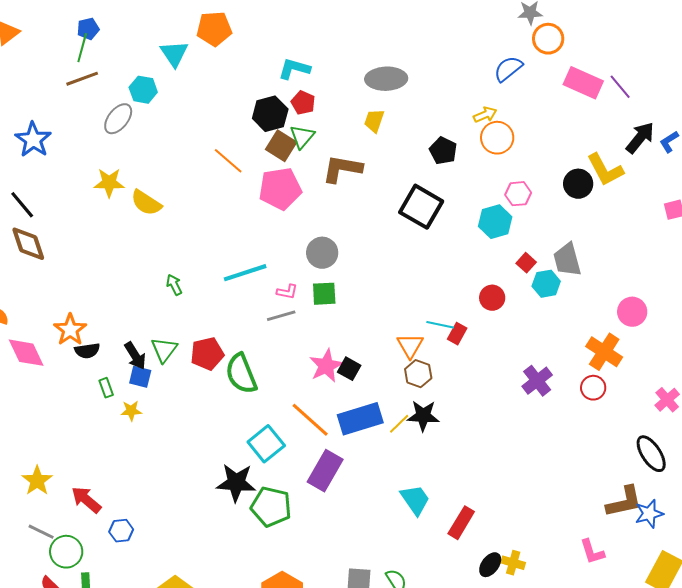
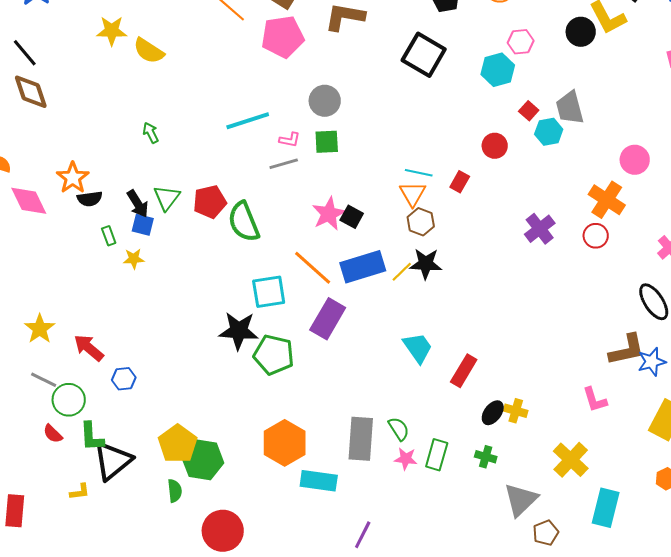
green arrow: (174, 285) -> (151, 133), moved
cyan line: (440, 325) -> (419, 173), moved
cyan square: (266, 444) -> (269, 292), turned 30

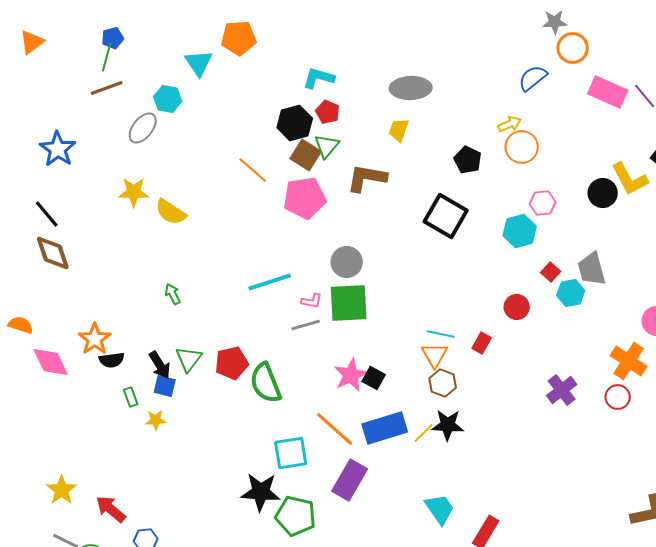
green square: (327, 142) -> (349, 303), size x1.6

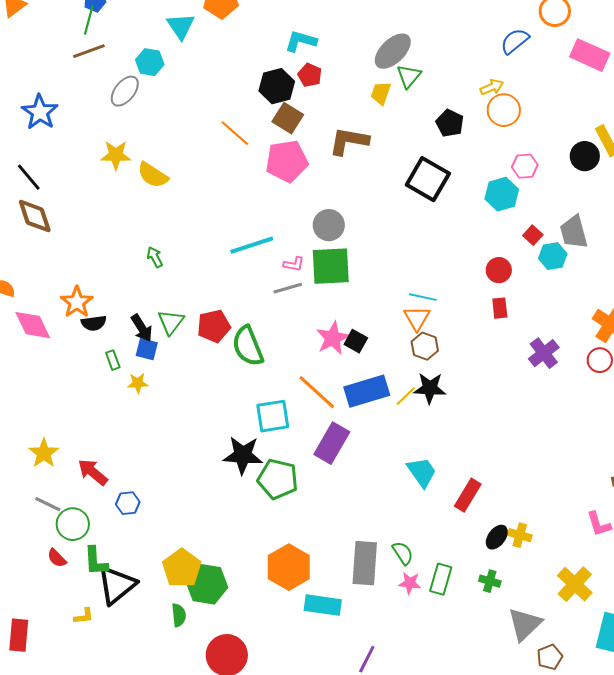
gray ellipse: (411, 88) -> (393, 51), turned -42
green triangle: (327, 146) -> (409, 76), moved
red rectangle: (482, 343) -> (500, 308), moved, turned -35

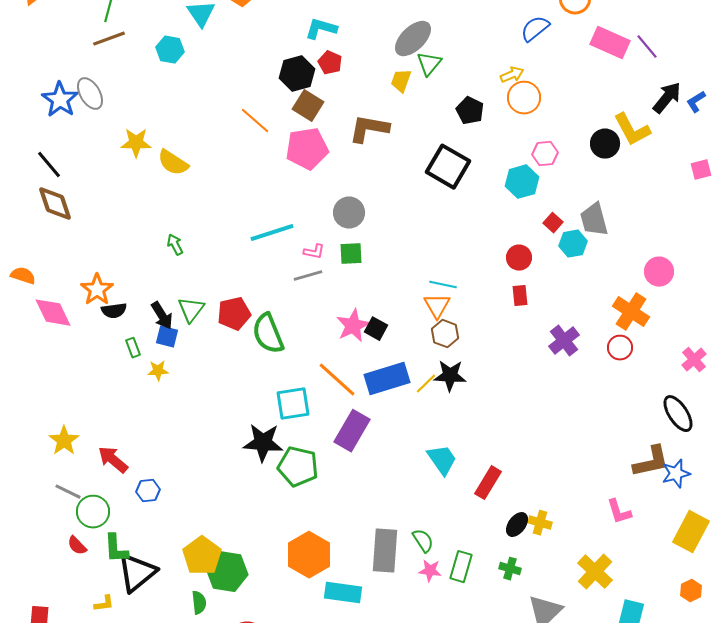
gray ellipse: (125, 91) -> (90, 94), moved, turned -68
green square: (331, 266) -> (351, 254), size x0.6

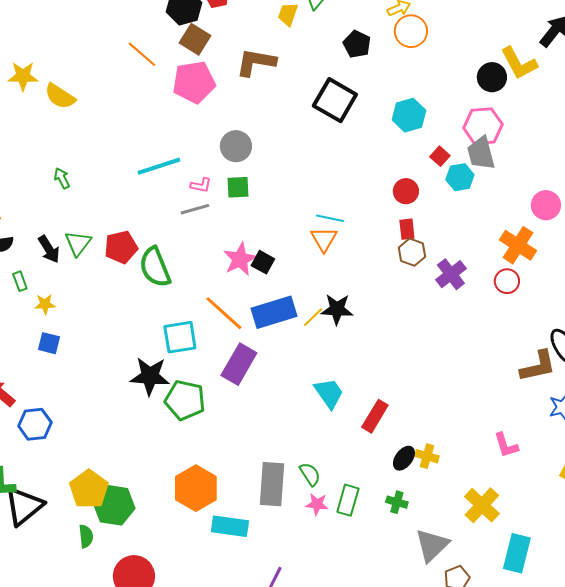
pink hexagon: (545, 154) -> (483, 126), moved, size x1.5
brown hexagon: (445, 334) -> (412, 252), moved
blue square: (167, 337) -> (49, 343), moved
brown L-shape: (651, 462) -> (538, 366), moved
blue hexagon: (148, 491) -> (35, 424), size x1.4

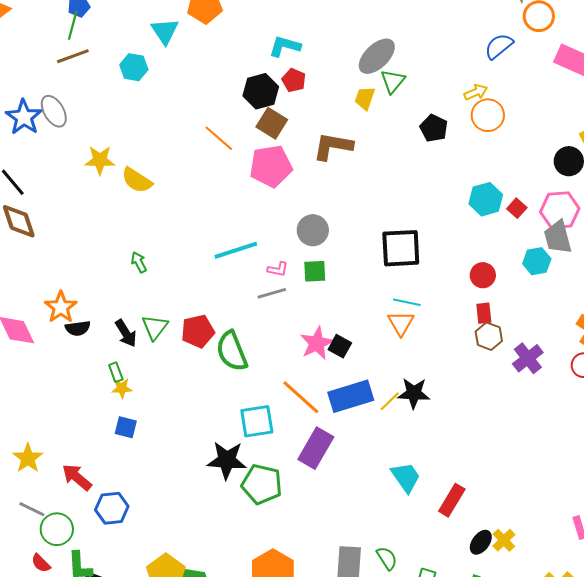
black square: (335, 100) -> (401, 248), moved, turned -33
red square: (440, 156) -> (517, 208), moved
green rectangle: (20, 281) -> (116, 372), moved
yellow cross: (427, 456) -> (504, 540), turned 30

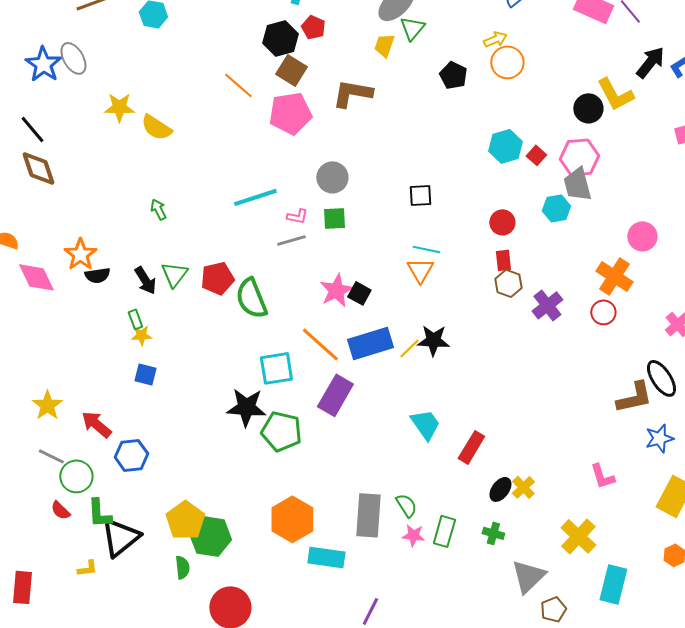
black square: (401, 248) -> (420, 195), size x0.6

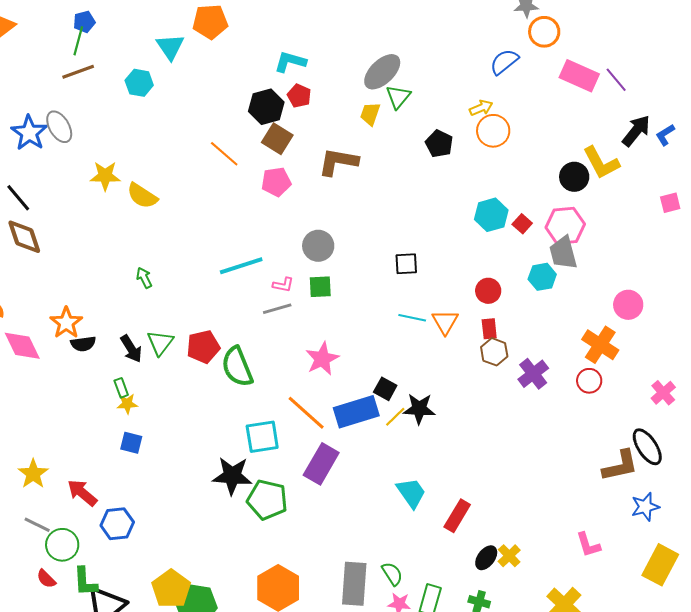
pink pentagon: (290, 113) -> (276, 182), size x0.7
orange triangle: (420, 270) -> (445, 322), moved
black square: (359, 293) -> (385, 389), moved

